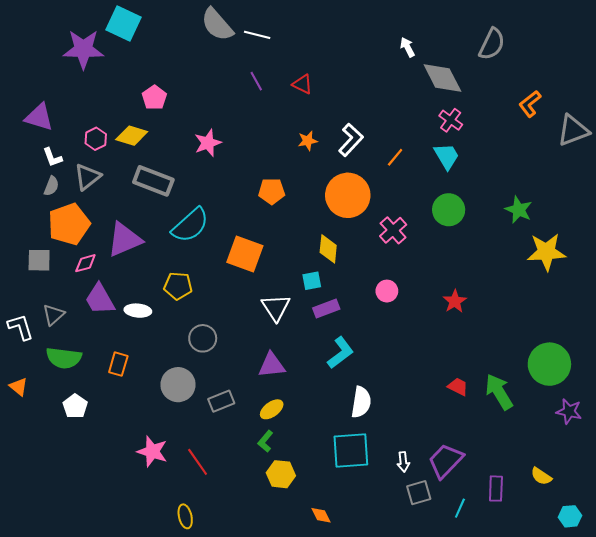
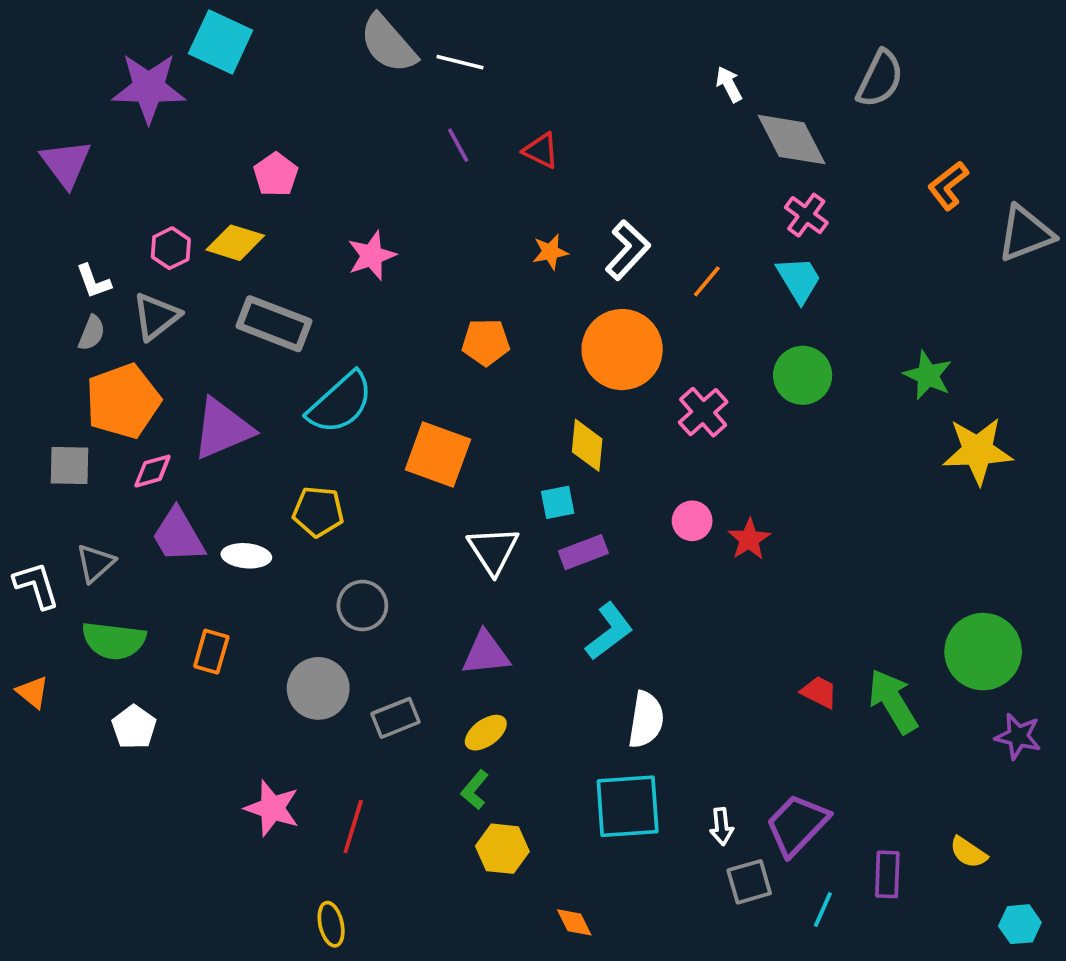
purple triangle: (39, 117) -> (66, 163), moved, turned 36
red star: (455, 301) -> (749, 539), moved
red line: (198, 462) -> (353, 827), turned 52

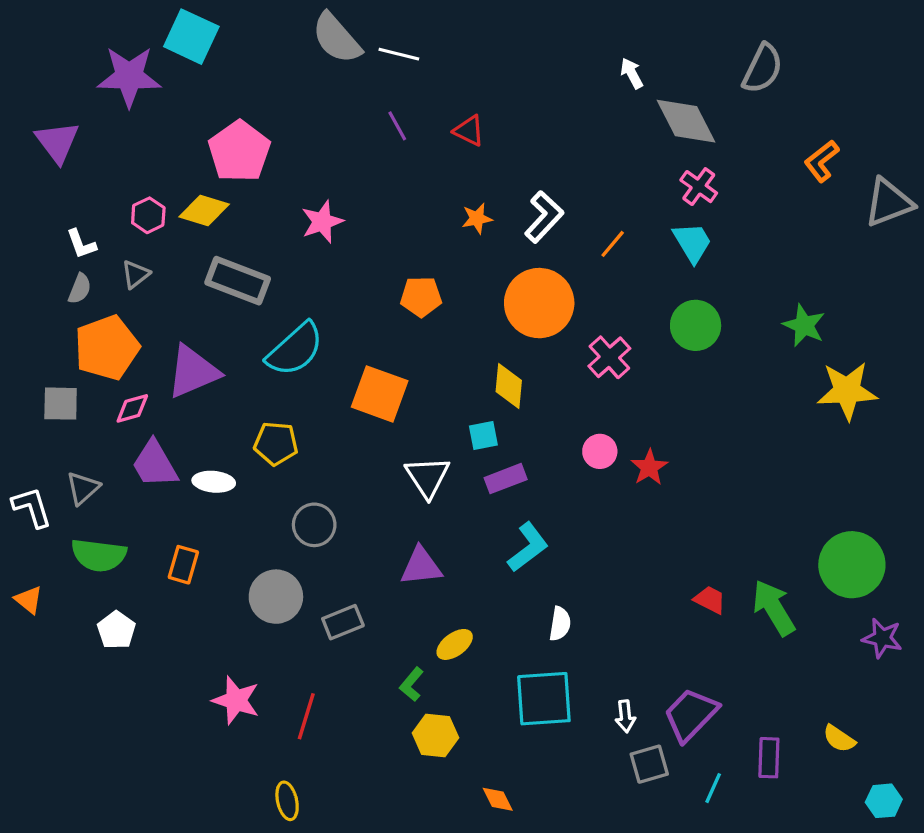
pink pentagon: (276, 175) -> (239, 151), size x1.6
gray triangle: (156, 316) -> (136, 274), size x0.7
white semicircle: (646, 720) -> (560, 624), size x0.7
yellow ellipse: (486, 733) -> (455, 644), moved

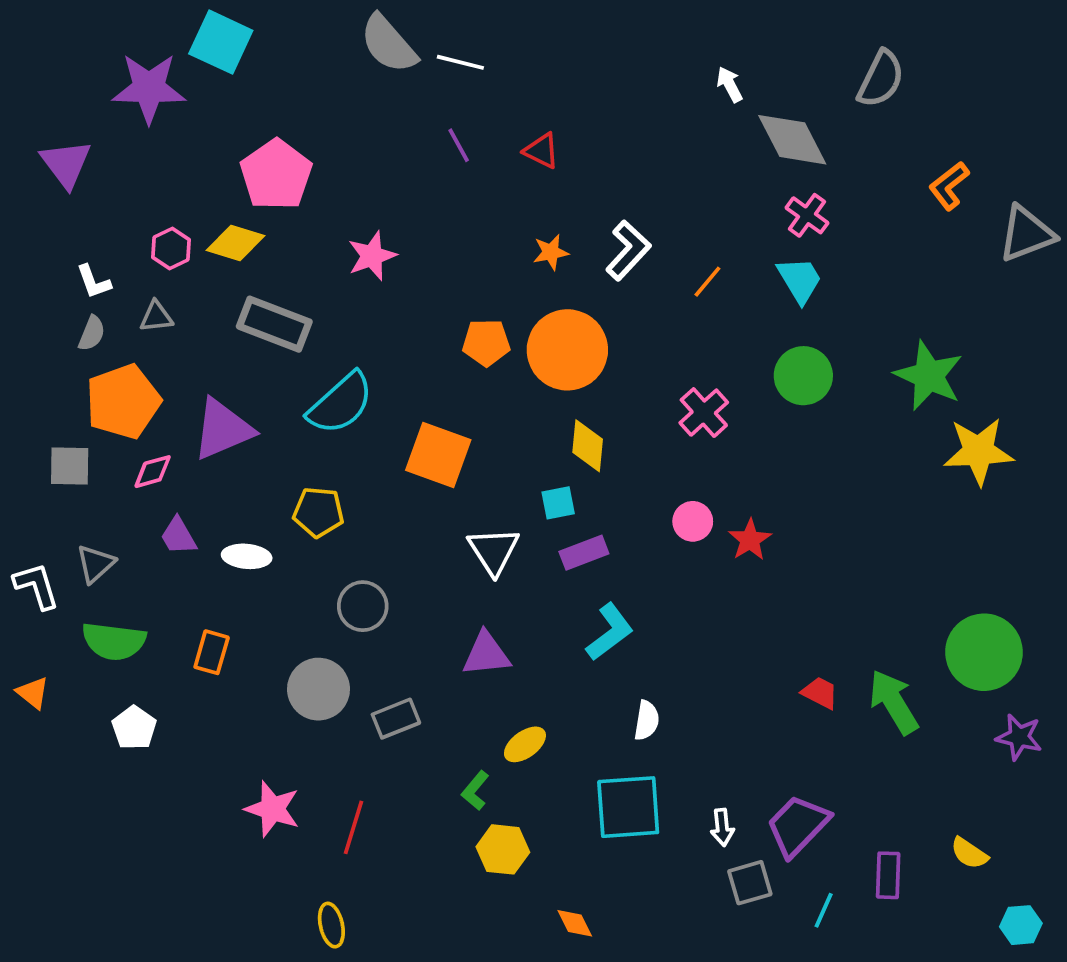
gray triangle: (136, 274) -> (156, 317), turned 32
orange circle: (539, 303) -> (567, 350), moved
green star: (804, 325) -> (929, 376), size x1.4
purple trapezoid: (155, 464) -> (178, 536), size x0.7

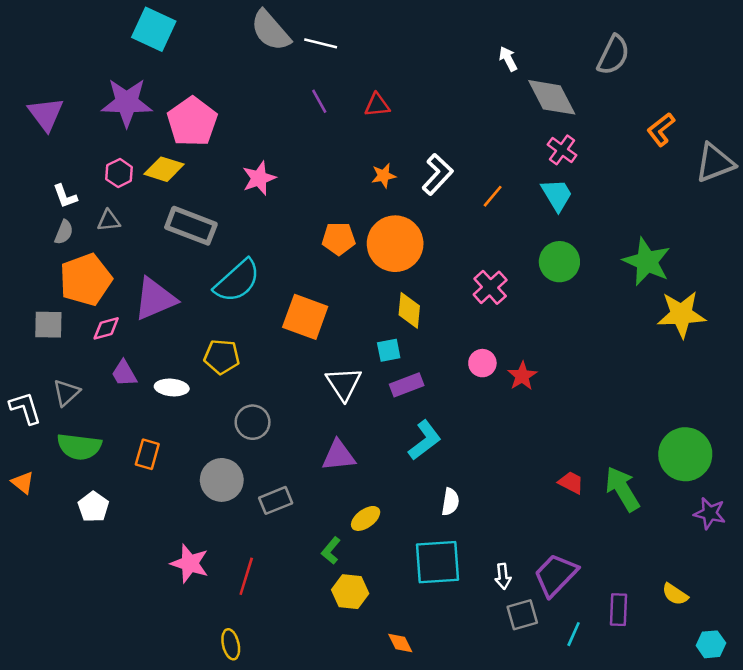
purple star: (149, 88) -> (127, 102), moved
red triangle: (542, 151) -> (377, 105), turned -32

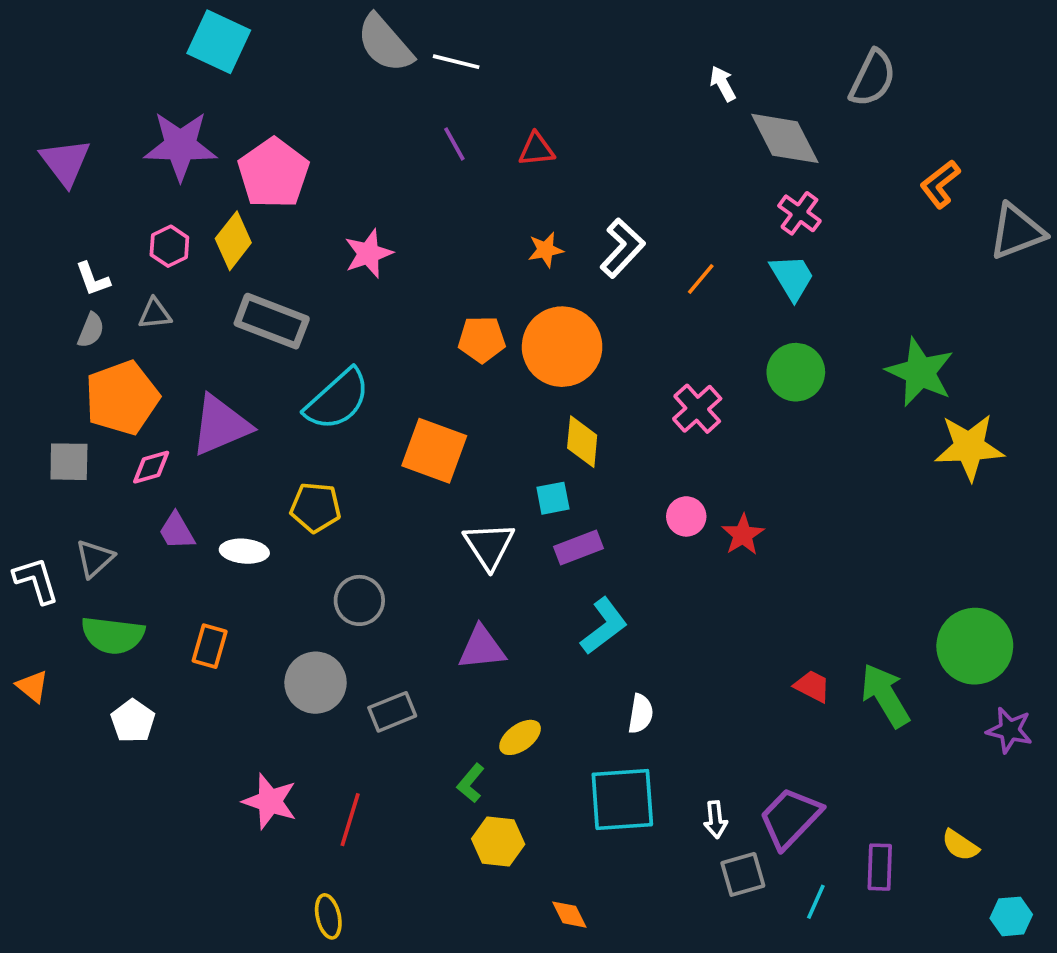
yellow diamond: (164, 169) -> (233, 241), turned -69

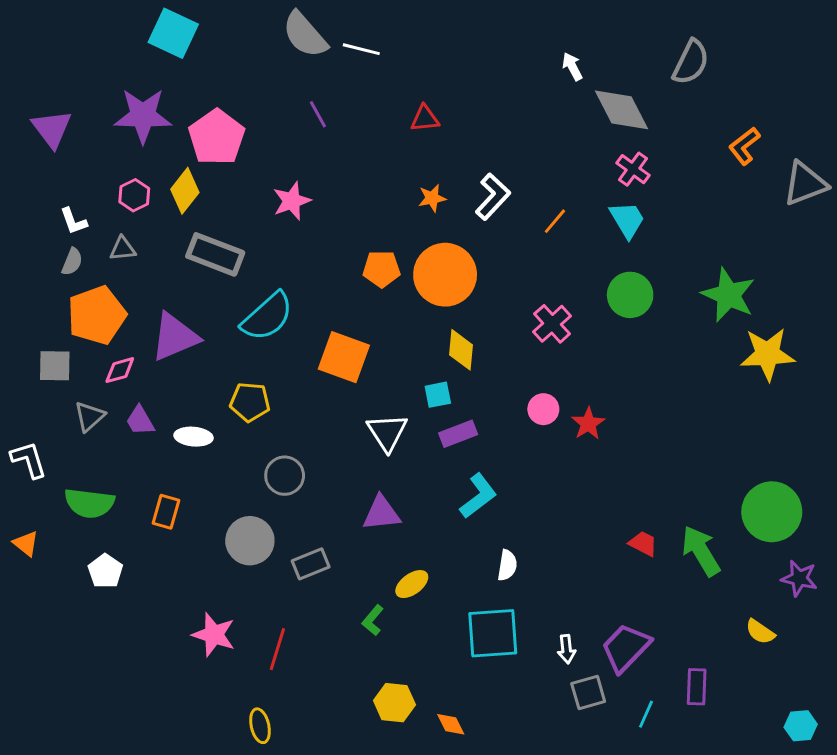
purple line: (454, 144) -> (318, 114), moved
gray triangle: (95, 558) -> (89, 416), moved
yellow hexagon: (498, 842) -> (394, 703), moved
yellow semicircle: (960, 845) -> (760, 632), moved

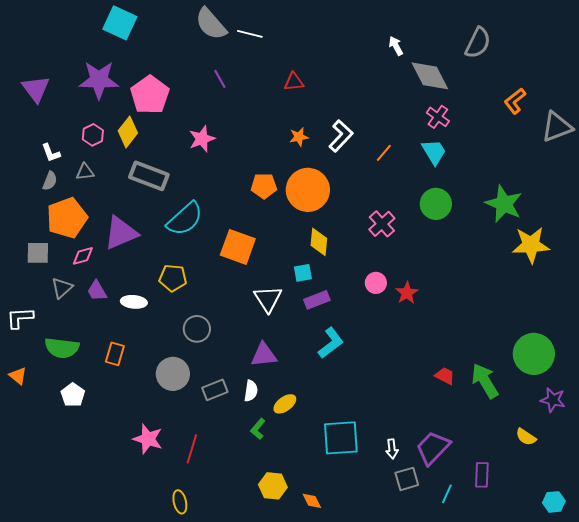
white L-shape: (29, 460) -> (20, 318), turned -76
white semicircle: (507, 565) -> (251, 391), moved

